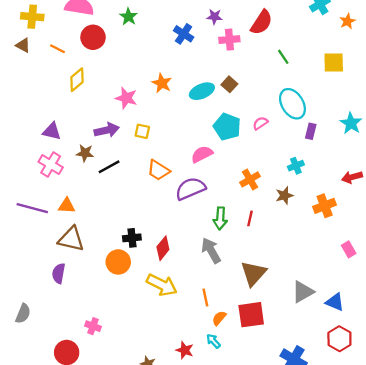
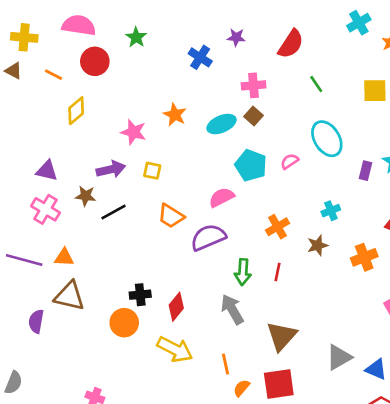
pink cross: (229, 40) -> (254, 85), moved
purple rectangle: (311, 131) -> (366, 171), moved
purple semicircle: (59, 273) -> (36, 321), moved

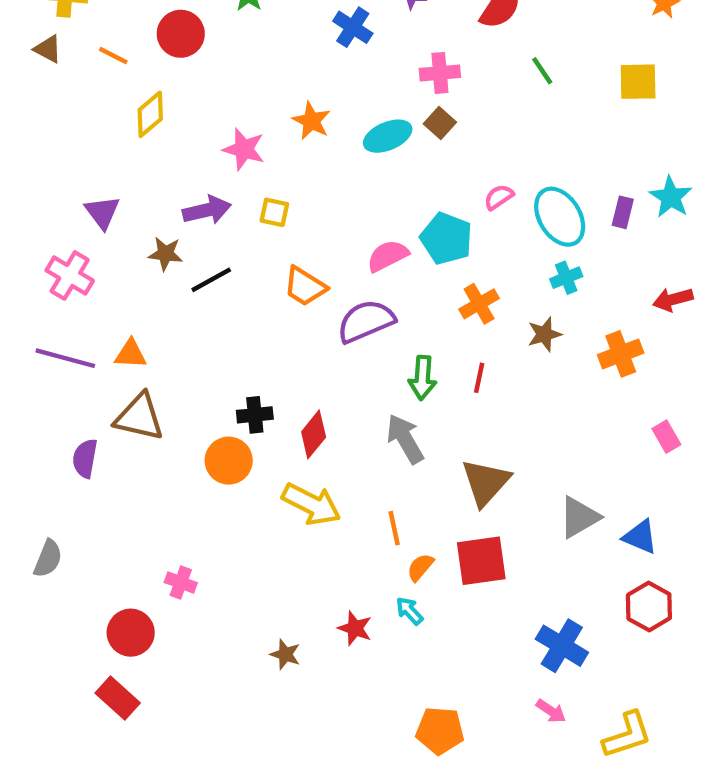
cyan ellipse: (327, 139) -> (560, 217), moved
cyan pentagon: (251, 165) -> (446, 238), moved
purple triangle: (47, 171) -> (102, 212), turned 40
pink cross: (46, 209) -> (70, 275), moved

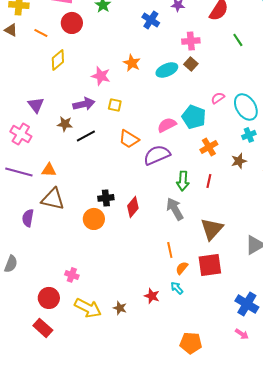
yellow arrow: (311, 504) -> (88, 308), moved

